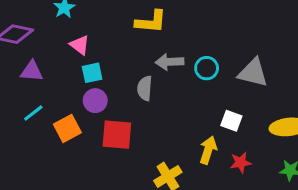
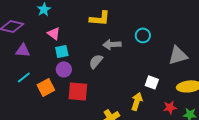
cyan circle: (207, 68) -> (143, 35), moved
gray triangle: (253, 73) -> (178, 55), moved, turned -30
gray semicircle: (145, 88) -> (96, 61), turned 35
red star: (241, 163) -> (170, 107), moved

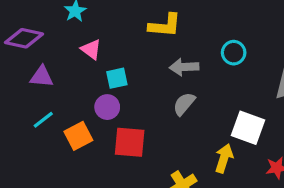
cyan square: (62, 51) -> (117, 78), moved
gray semicircle: (96, 61) -> (184, 104), moved
white square: (152, 82) -> (248, 128), size x1.5

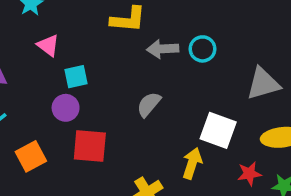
gray arrow: (184, 67) -> (163, 49), moved
orange square: (78, 136) -> (31, 156), moved

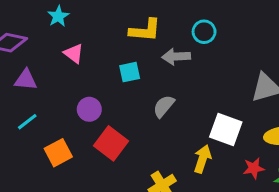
cyan circle: (203, 49) -> (204, 32), moved
cyan square: (76, 77) -> (130, 72), moved
red square: (90, 146) -> (111, 143), turned 32

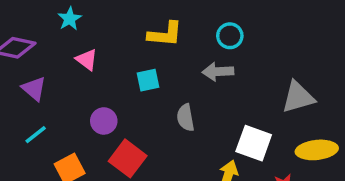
gray arrow: (176, 57) -> (218, 72), moved
purple triangle: (26, 80) -> (34, 89), turned 35
gray semicircle: (164, 106) -> (186, 118), turned -50

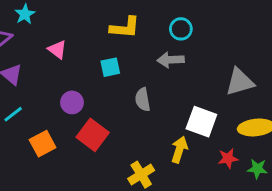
cyan star: (70, 19) -> (25, 14), moved

